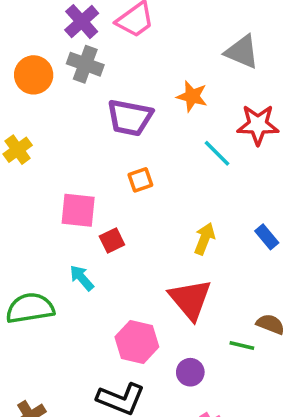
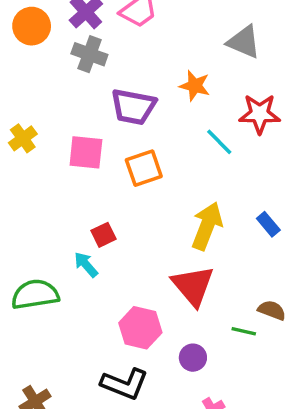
orange circle: (34, 75) -> (32, 26), moved
orange square: (140, 180) -> (144, 168), size x1.5
pink square: (78, 210) -> (86, 152), moved
yellow arrow: (205, 239) -> (207, 226), size x1.5
red square: (112, 240) -> (103, 235), moved

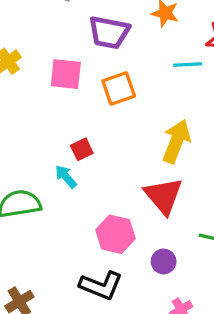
cyan line: (219, 142) -> (188, 64), turned -48

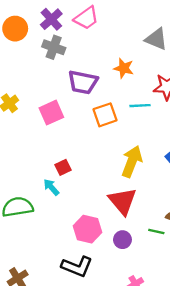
pink square: (66, 74) -> (51, 113), turned -30
orange square: (119, 88) -> (105, 115), moved
purple circle: (164, 261) -> (122, 240), moved

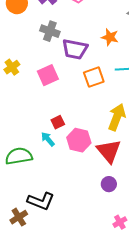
gray cross: (54, 47) -> (50, 31), moved
pink hexagon: (87, 229) -> (79, 140), moved
black L-shape: (77, 266) -> (41, 201), moved

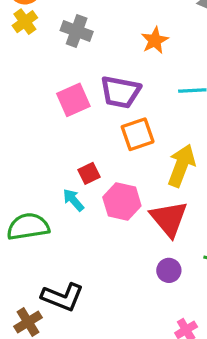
orange star: (110, 37) -> (155, 40), moved, turned 30
purple trapezoid: (75, 49) -> (120, 92), moved
yellow cross: (12, 67) -> (25, 22), moved
orange square: (94, 77) -> (138, 134), moved

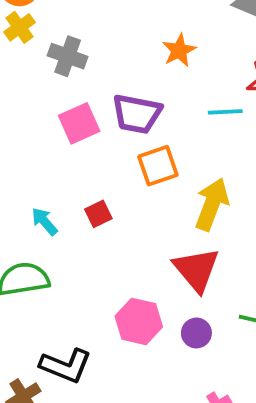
gray cross: (77, 31) -> (68, 56), moved
cyan arrow: (73, 200) -> (45, 221), moved
pink hexagon: (122, 202) -> (139, 321), moved

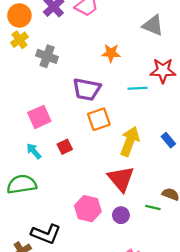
orange star: (179, 50) -> (111, 53), turned 30
pink square: (79, 123) -> (39, 117), moved

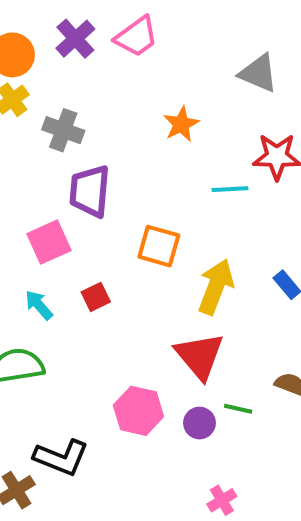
orange star: (111, 53) -> (181, 124), turned -30
purple trapezoid: (87, 89) -> (90, 191), moved, turned 84
orange square: (99, 119) -> (159, 246), turned 35
green line: (153, 207) -> (238, 409), moved

